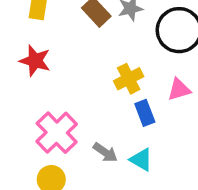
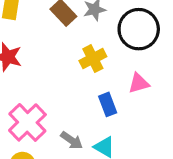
yellow cross: (129, 79) -> (93, 59), moved

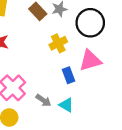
pink triangle: (139, 83) -> (90, 60), size x1.5

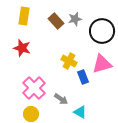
yellow cross: (58, 43) -> (69, 61), moved, turned -35
cyan triangle: (66, 105) -> (80, 112), moved

